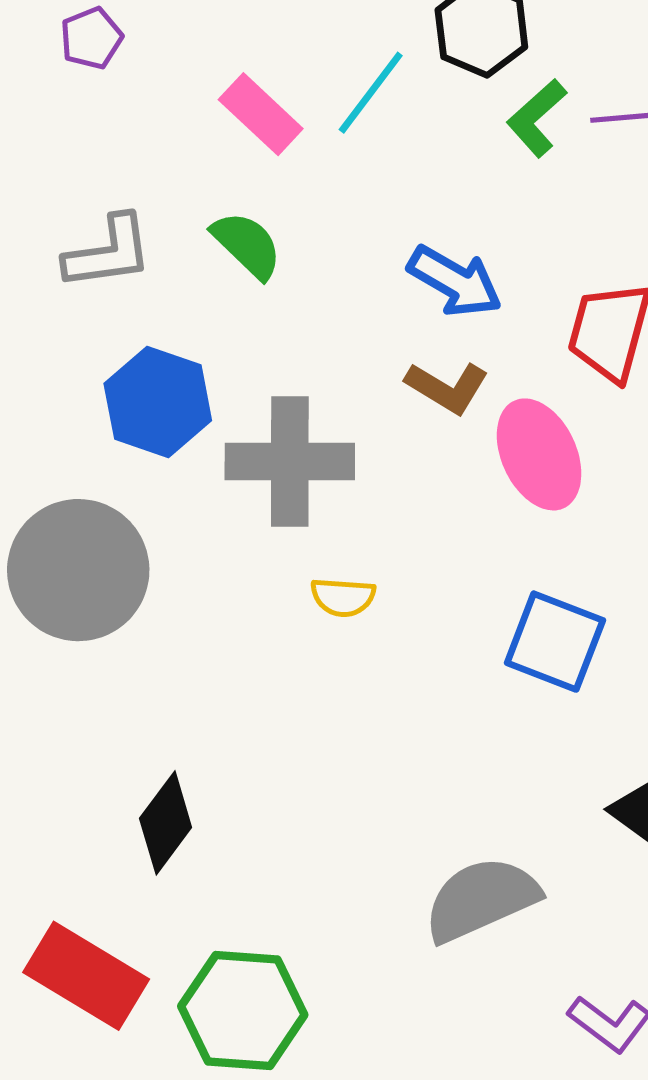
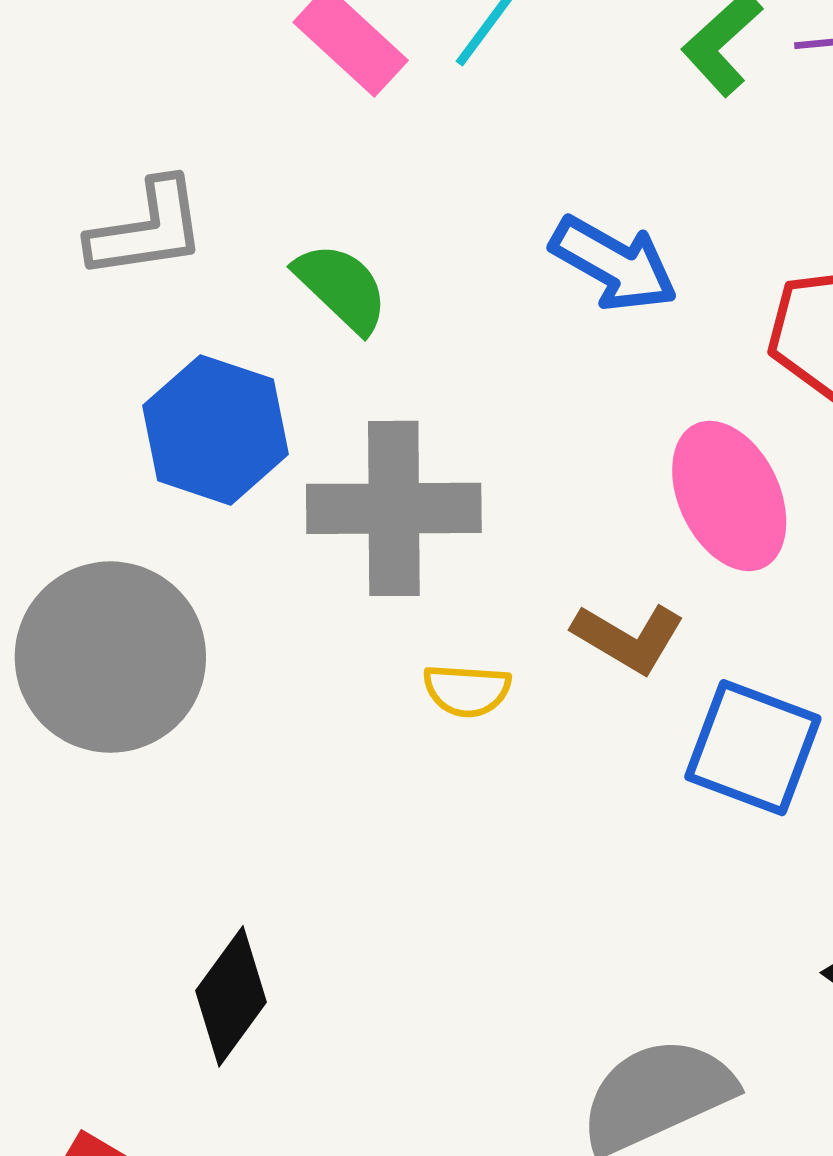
green semicircle: (247, 245) -> (342, 287), moved
brown L-shape: (447, 387) -> (628, 638), moved

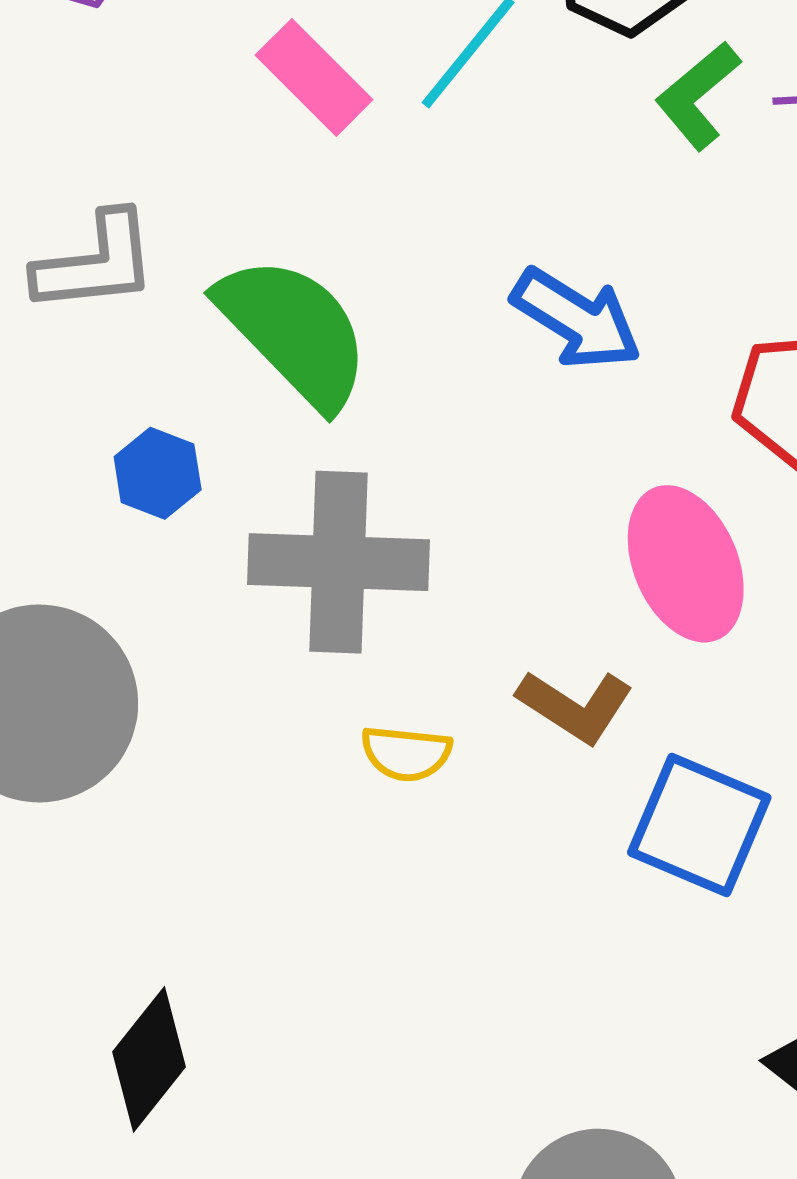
green semicircle: (342, 287) -> (294, 331), size x1.6
blue hexagon: (216, 430) -> (158, 473), size x0.6

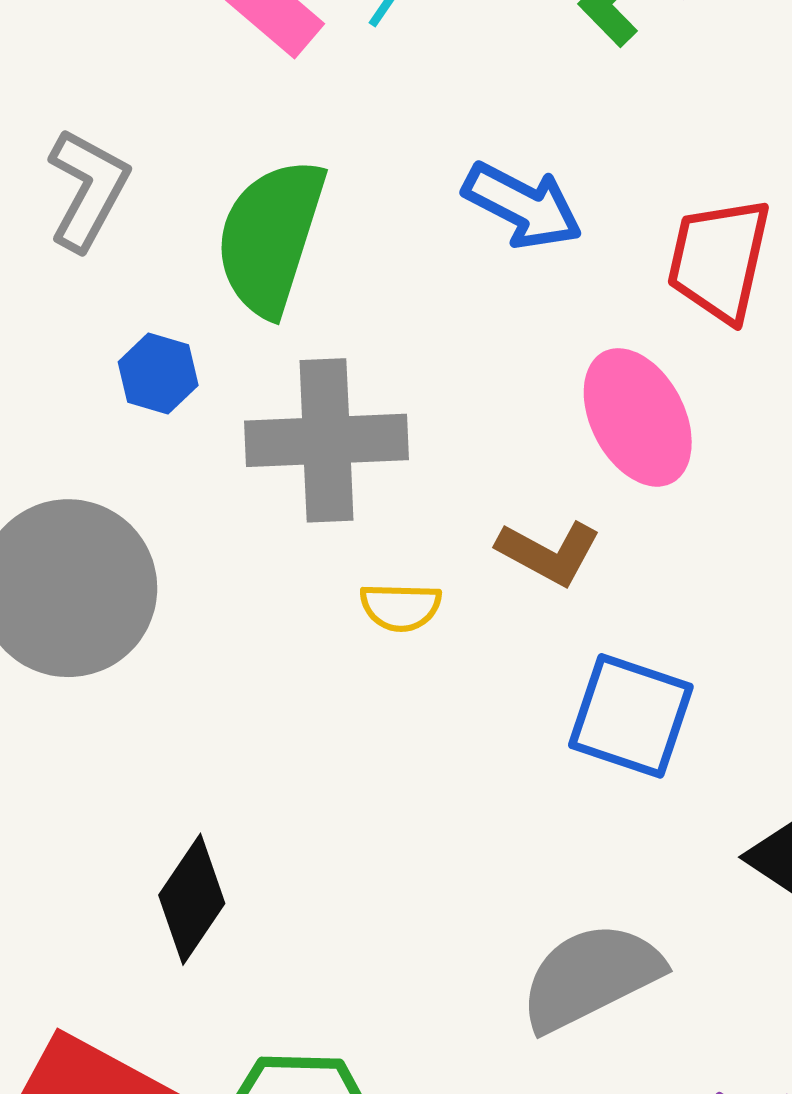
gray L-shape: (96, 263) -> (88, 189), turned -51
green semicircle: (294, 331) -> (270, 237), turned -114
blue square: (699, 825) -> (631, 716), moved

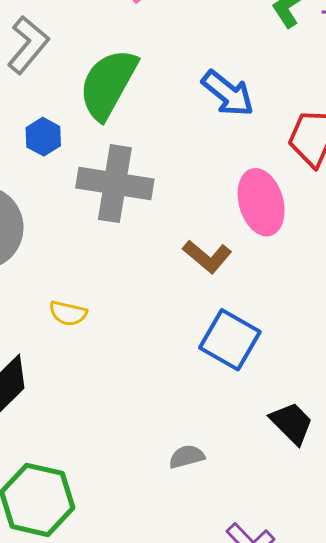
yellow semicircle: (401, 607) -> (68, 313), moved
gray semicircle: (591, 977) -> (187, 457), size x0.5

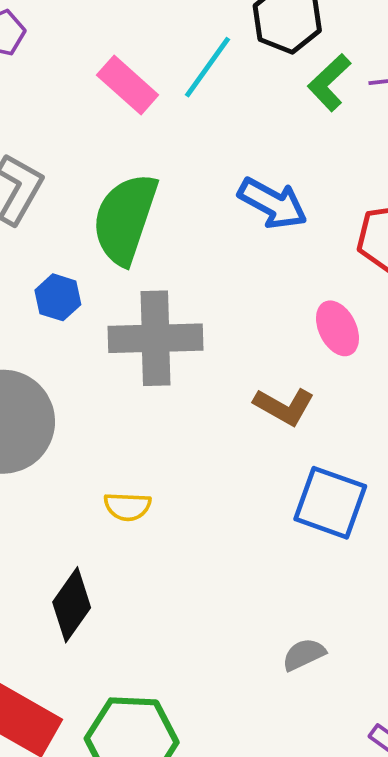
pink ellipse: (261, 202) -> (338, 328), size x0.7

